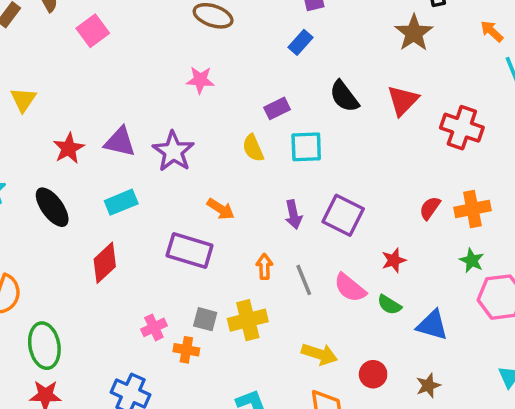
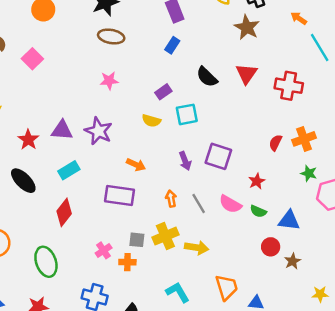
yellow semicircle: (253, 148) -> (151, 121), turned -42
green ellipse: (44, 346) -> (46, 262), moved
yellow arrow: (319, 354) -> (197, 248), moved
red circle: (373, 374) -> (271, 247), moved

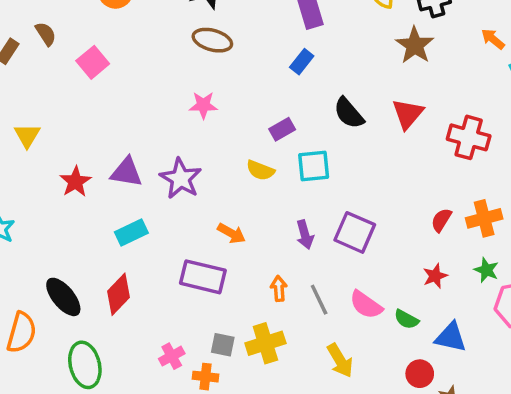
black ellipse: (23, 181) -> (63, 297), moved
red star: (257, 181) -> (435, 276), moved
yellow arrow: (197, 248) -> (340, 360), moved, turned 45

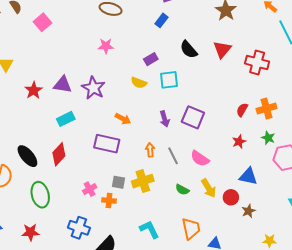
green semicircle: (406, 319) -> (182, 190), moved
yellow arrow: (340, 360) -> (209, 188), moved

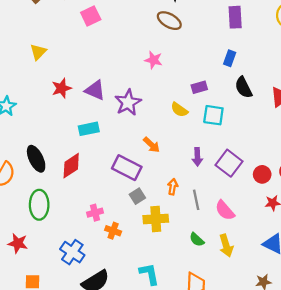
blue rectangle: (162, 20) -> (230, 58), moved, turned -32
gray square: (118, 182) -> (137, 196), moved, turned 32
red circle: (231, 197) -> (262, 174), moved

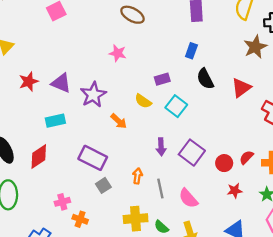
cyan square: (213, 115) -> (176, 106), turned 30
orange arrow: (151, 145) -> (119, 121), moved
yellow cross: (156, 219) -> (136, 219), moved

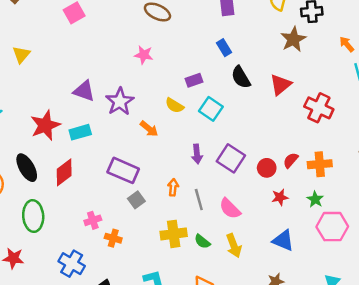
blue rectangle: (191, 51) -> (224, 48), turned -48
red star: (29, 82) -> (45, 125), moved, size x1.4

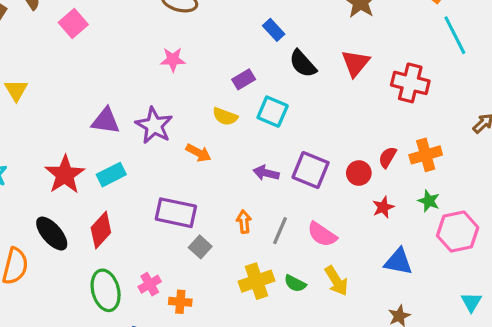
purple arrow: (197, 154) -> (266, 173), turned 120
gray line: (199, 200) -> (280, 231), turned 50
green ellipse: (33, 216) -> (106, 290), moved

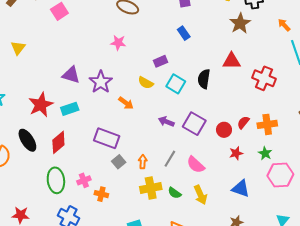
red triangle: (355, 63) -> (232, 61), turned 42
black semicircle: (303, 64) -> (204, 79), moved, turned 42
orange arrow: (244, 222) -> (143, 162), moved

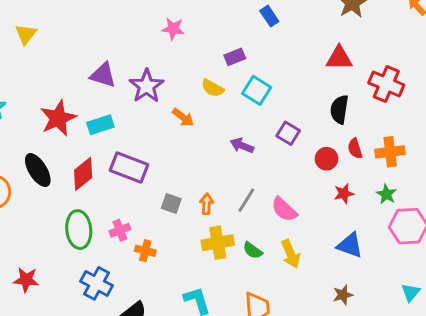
black semicircle: (204, 79) -> (339, 109), moved
red semicircle: (243, 122) -> (355, 148), turned -56
purple square: (194, 124) -> (288, 133), moved, size x0.7
purple rectangle: (107, 138) -> (129, 167), moved
gray square: (119, 162) -> (171, 204), turned -32

